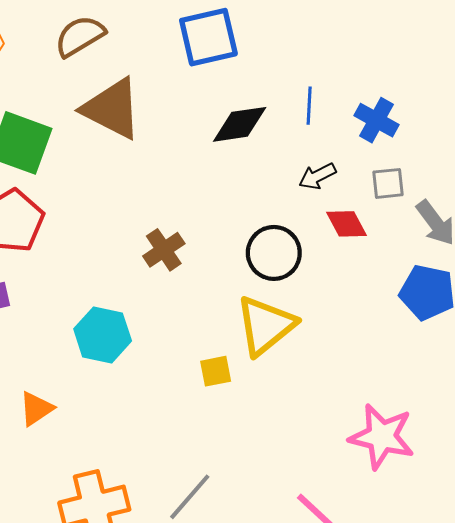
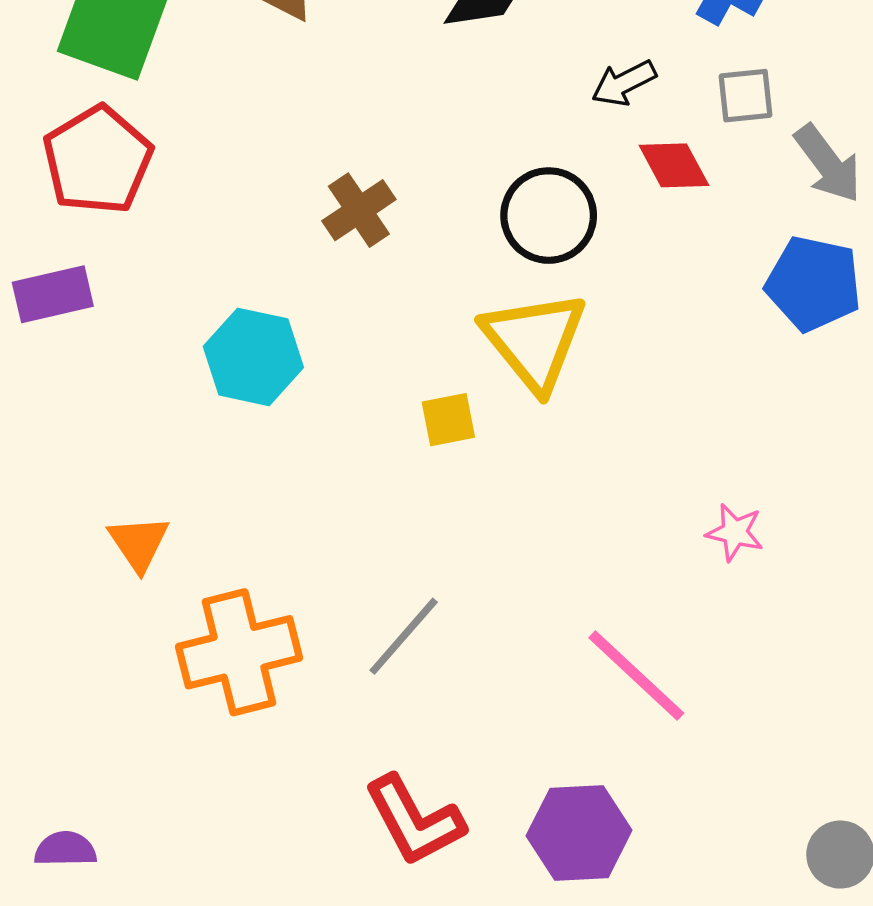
yellow triangle: (265, 326) -> (534, 341), turned -30
orange triangle: (36, 409) -> (139, 543), moved, turned -30
pink star: (382, 437) -> (735, 532), size x0.5

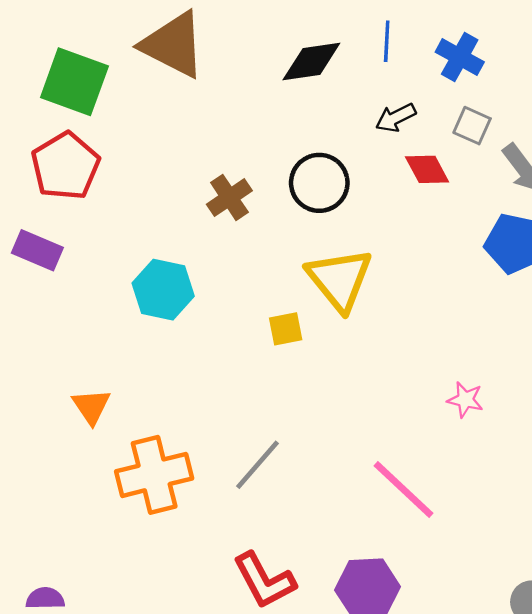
gray square: (746, 96) -> (472, 126), turned 30
black circle: (549, 216) -> (319, 183), moved
purple rectangle: (53, 294) -> (37, 250), turned 36

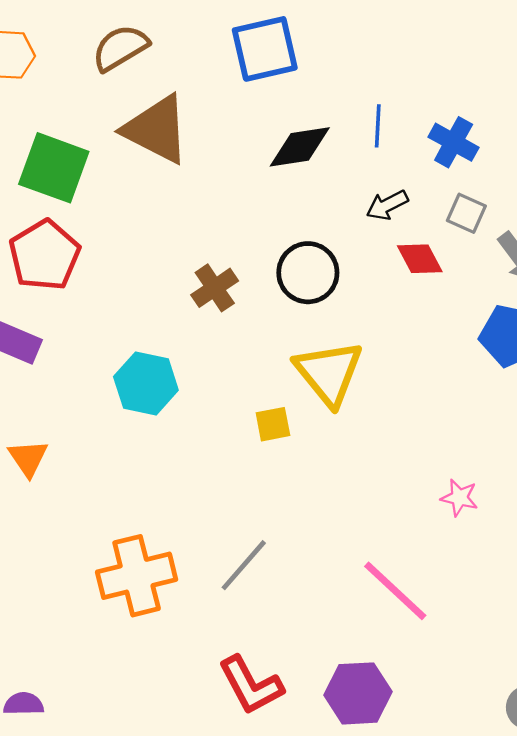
orange triangle: (91, 406) -> (28, 458), moved

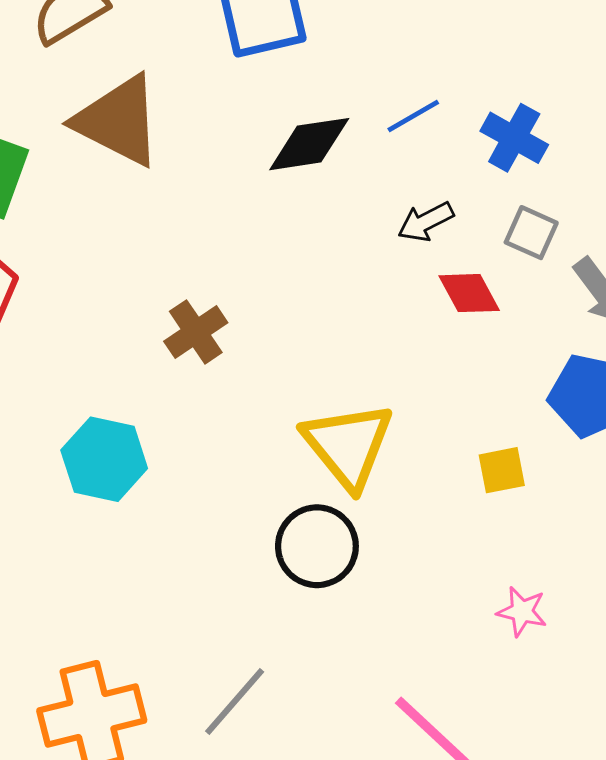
blue line: (378, 126) -> (413, 116), turned 57
black circle: (308, 273) -> (317, 546), moved
yellow square: (273, 424) -> (502, 470), moved

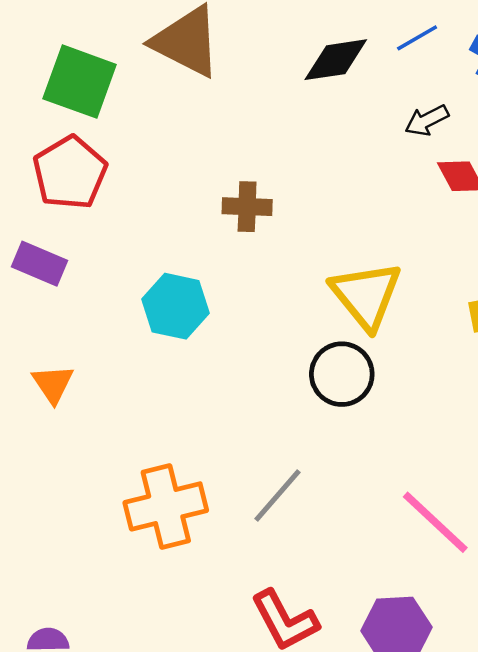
brown cross: (196, 332) -> (247, 207), turned 36

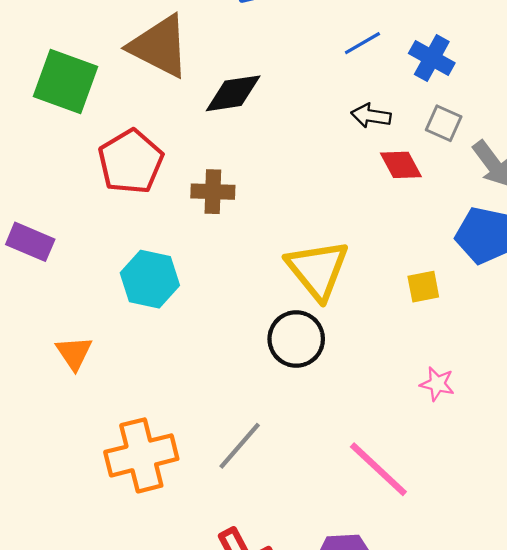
black diamond: (336, 60) -> (233, 93), moved
black arrow: (427, 120) -> (371, 116), turned 36
red pentagon: (70, 173) -> (131, 162), moved
orange triangle: (53, 384) -> (74, 353), moved

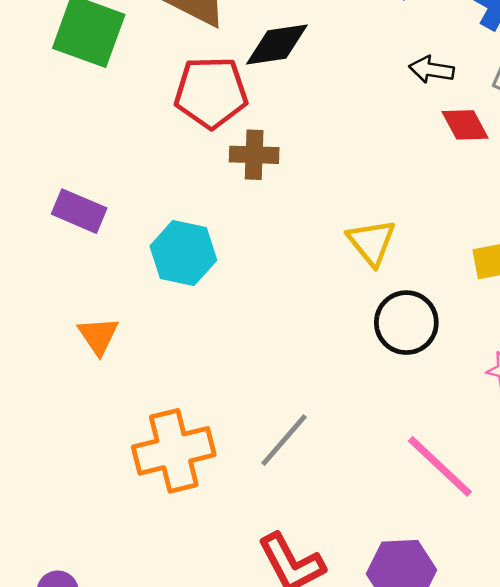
red pentagon: (131, 162) -> (211, 92), moved, turned 30
purple rectangle: (30, 242) -> (79, 211), moved
yellow triangle: (318, 270) -> (372, 242), size x0.7
black circle: (296, 339) -> (406, 323), moved

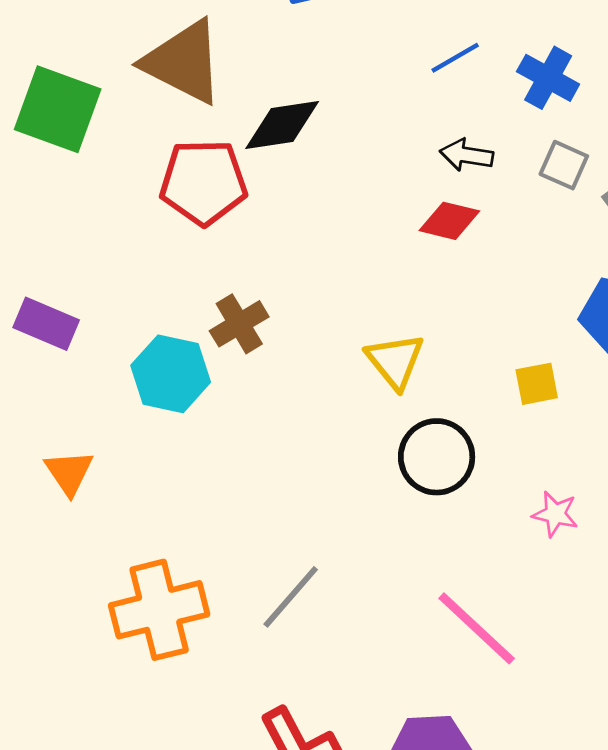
red diamond: (465, 125) -> (449, 221), moved, turned -48
brown cross: (254, 155) -> (239, 324), moved, turned -33

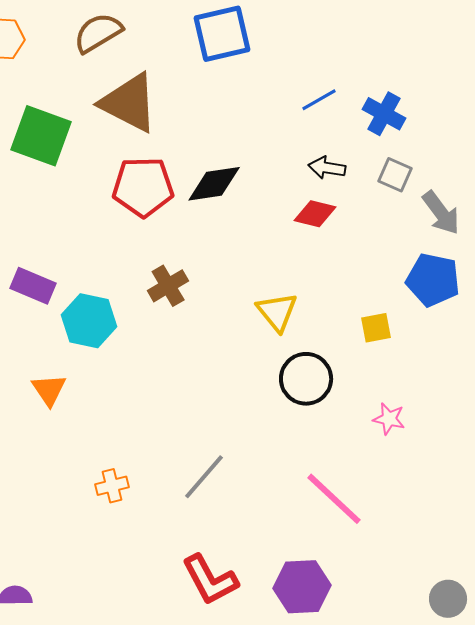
black diamond: (282, 125) -> (214, 184), moved
cyan hexagon: (171, 374) -> (89, 321), moved
orange cross: (159, 610) -> (112, 486), size x0.5

